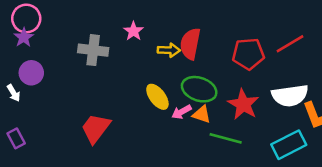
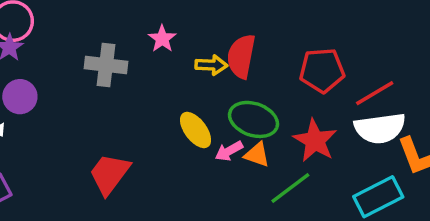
red line: (290, 44) -> (375, 93), moved
green line: (226, 138) -> (290, 188), turned -52

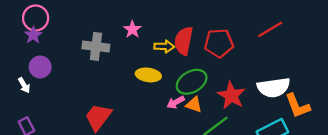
red pentagon: (322, 70) -> (219, 43), moved
red line: (375, 93) -> (270, 29), moved
green ellipse: (254, 119) -> (192, 82), turned -48
yellow ellipse: (196, 130) -> (148, 75), moved, turned -45

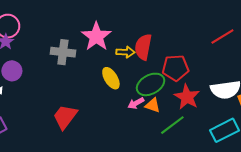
pink star: (132, 29) -> (96, 36), size x1.8
red pentagon: (219, 43) -> (176, 68), moved
yellow ellipse: (148, 75) -> (111, 78), turned 50

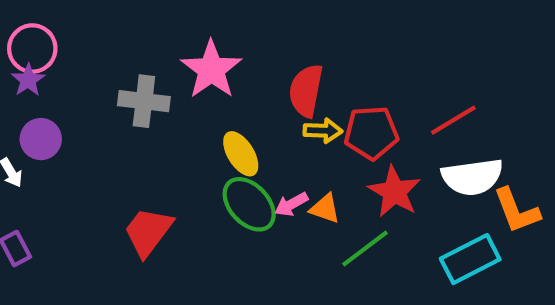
red line: (222, 36) -> (453, 120), moved
yellow arrow: (126, 52) -> (323, 131), moved
green ellipse: (151, 84) -> (249, 204), moved, turned 76

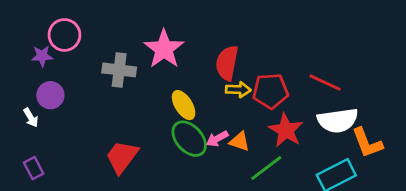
pink circle: (32, 49) -> (64, 35), moved
purple star: (28, 80) -> (42, 56), turned 30
red line: (453, 120) -> (325, 83), turned 56

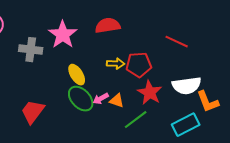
red semicircle: (227, 63) -> (108, 26), moved, turned 70
red line: (325, 83) -> (177, 42), moved

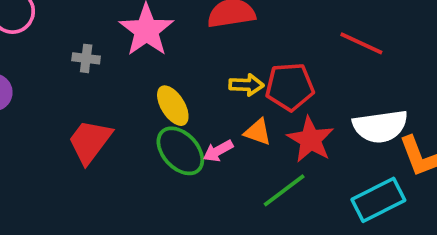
gray cross: (31, 50) -> (86, 58), size x0.6
orange triangle: (117, 101) -> (258, 132), moved
red trapezoid: (33, 112) -> (90, 141), moved

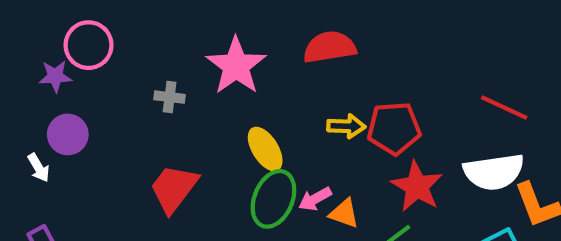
red line: (361, 43) -> (504, 107), moved
orange triangle: (258, 132) -> (344, 213), moved
green ellipse: (180, 151) -> (273, 199), turned 66

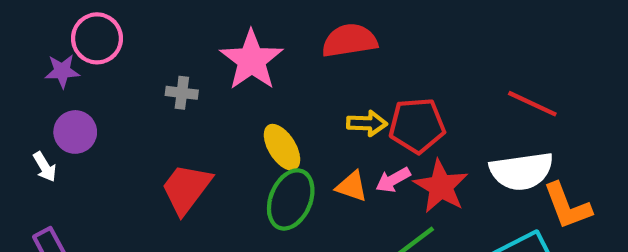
pink arrow: (315, 199) -> (393, 180), moved
orange triangle: (344, 213) -> (352, 186), moved

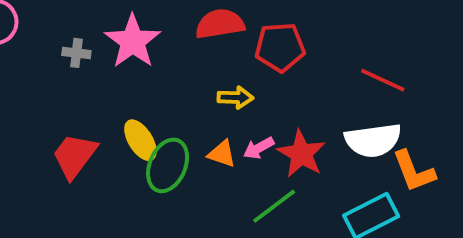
gray cross: (182, 93) -> (76, 53), moved
red pentagon: (417, 125) -> (280, 47), moved
yellow ellipse: (282, 147) -> (140, 140), moved

